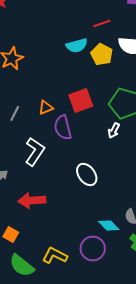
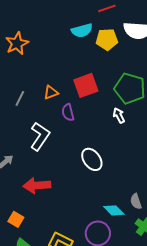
yellow pentagon: (102, 54) -> (107, 39), turned -30
purple semicircle: (63, 128) -> (68, 112), size x0.7
white arrow: (114, 130) -> (119, 115), turned 126

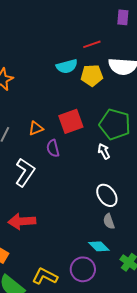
white ellipse: (92, 159) -> (107, 195), moved
gray semicircle: (136, 201) -> (109, 221), moved

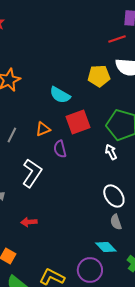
red line: (92, 44) -> (117, 39), moved
cyan semicircle: (67, 66) -> (60, 95), moved, turned 45
red arrow: (22, 221) -> (29, 222), size x0.6

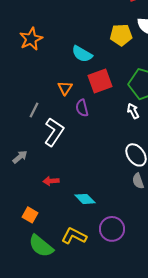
orange triangle: (43, 129) -> (65, 88), turned -35
gray line: (12, 135) -> (34, 110), moved
cyan diamond: (106, 247) -> (85, 199), moved

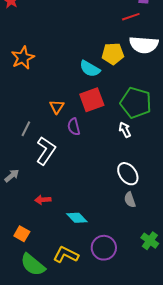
cyan semicircle: (82, 54) -> (90, 69), moved

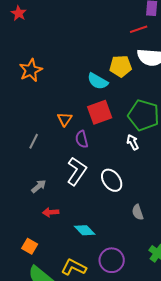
white L-shape: (46, 151) -> (77, 171), moved
white ellipse: (128, 174) -> (112, 180), moved
gray arrow: (12, 176) -> (39, 186), moved

